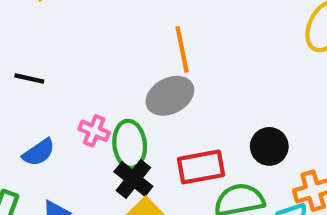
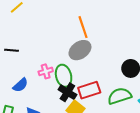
pink cross: (94, 131) -> (46, 71), turned -32
red rectangle: (201, 167) -> (89, 90), moved

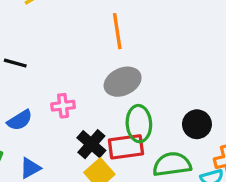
orange line: (83, 27) -> (117, 31), moved
green ellipse: (64, 76) -> (139, 124), moved

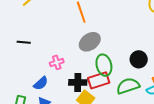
blue semicircle: (20, 120) -> (41, 83), moved
black cross: (91, 144) -> (78, 82), turned -30

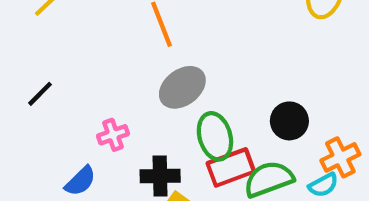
black line: (24, 42) -> (40, 94), turned -48
red rectangle: (99, 80) -> (231, 167), moved

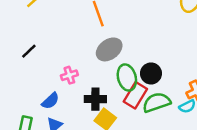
black circle: (289, 121) -> (151, 73), moved
red rectangle: (231, 167) -> (135, 95), turned -40

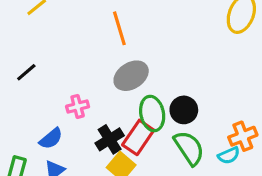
red rectangle: (135, 95) -> (138, 137), moved
black cross: (95, 99) -> (110, 139), turned -35
green semicircle: (157, 102) -> (189, 148), turned 72

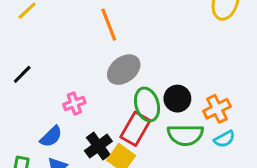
orange cross: (243, 136) -> (217, 109), moved
black cross: (110, 139) -> (98, 146), moved
green semicircle: (189, 148) -> (185, 135), turned 128

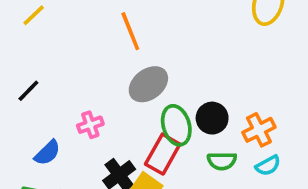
green semicircle: (185, 135) -> (222, 161), size x0.7
blue semicircle: (51, 137) -> (47, 153), moved

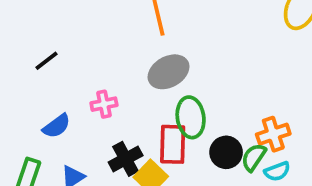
black circle: (212, 118) -> (226, 152), moved
red rectangle: (163, 154) -> (173, 144), turned -36
green semicircle: (222, 161) -> (254, 157), moved, turned 116

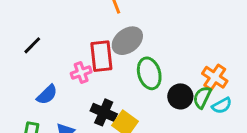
orange cross: (273, 134) -> (215, 77), turned -30
red rectangle: (173, 144) -> (101, 56), moved
black cross: (126, 159) -> (104, 112), turned -30

